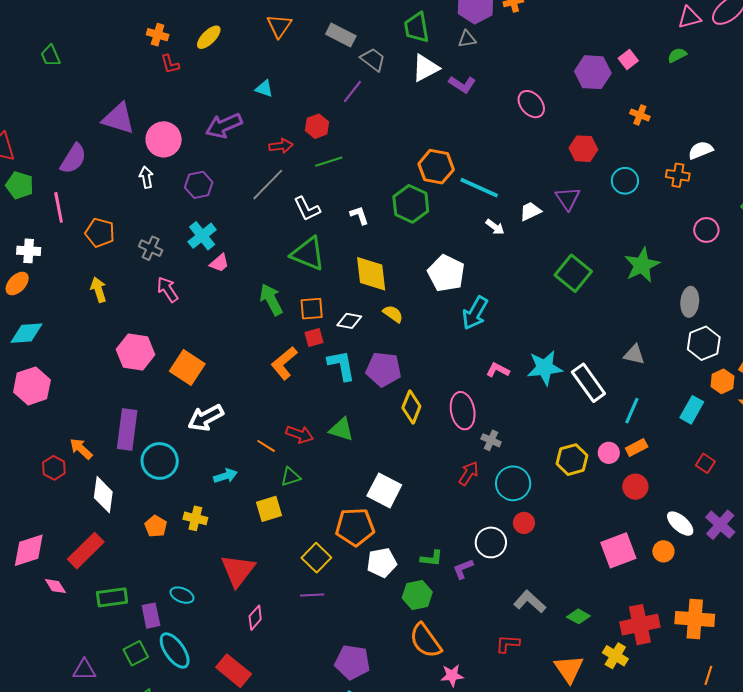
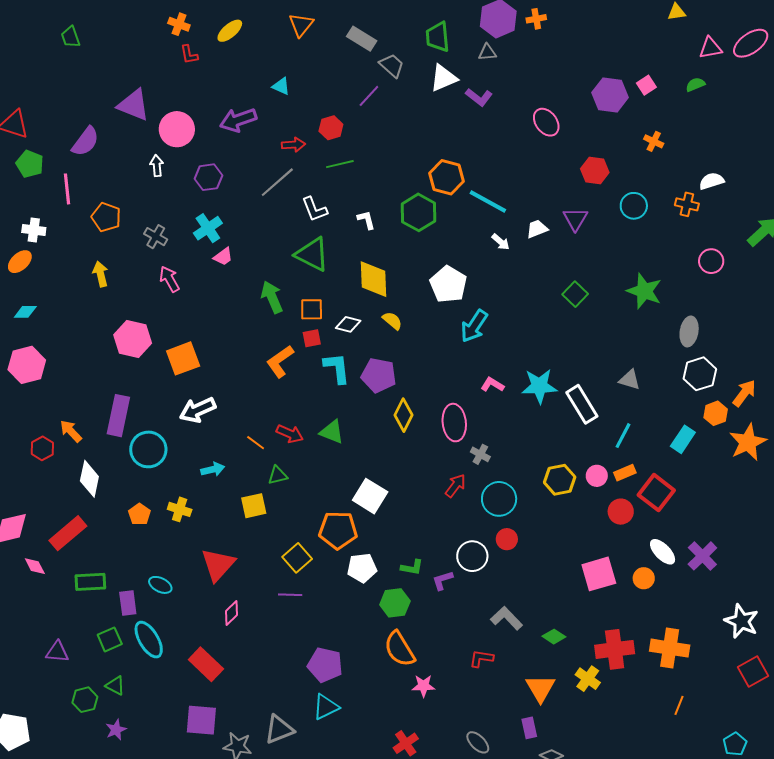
green star: (642, 265) -> (644, 291), turned -30
green square: (573, 273) -> (575, 294), size x0.7
cyan diamond: (26, 333) -> (25, 312), size x0.7
orange square: (187, 368) -> (183, 358), turned 32
red square: (705, 463) -> (656, 493), moved, size x1.8

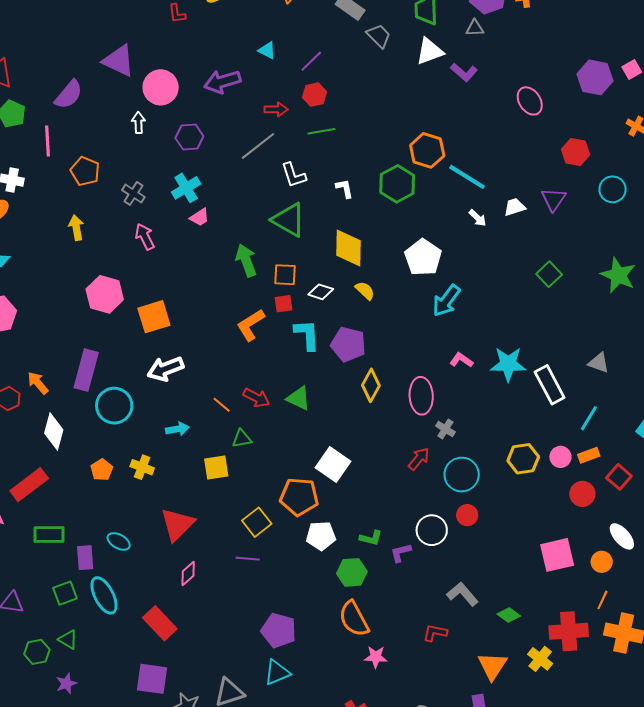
purple line: (369, 96) -> (311, 61), moved
red square: (656, 493) -> (619, 477), size x0.7
orange line: (679, 705) -> (602, 600), moved

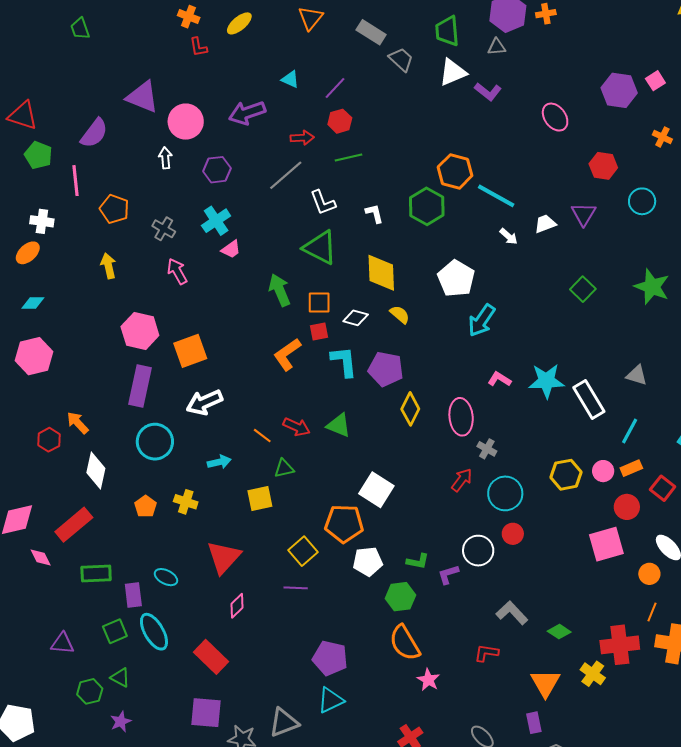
purple rectangle: (86, 370) -> (140, 386), moved
pink square: (557, 555) -> (606, 544), moved
pink star: (376, 657) -> (428, 680), turned 30

